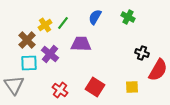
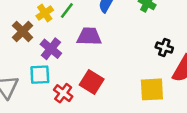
cyan square: (29, 63) -> (40, 75), moved
red square: (95, 87) -> (92, 82), moved
yellow square: (132, 87) -> (152, 89), size x1.5

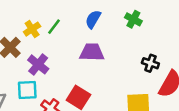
purple trapezoid: (89, 36) -> (92, 52), moved

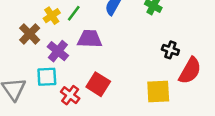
purple trapezoid: (92, 52) -> (90, 39), moved

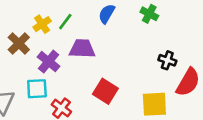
red square: (98, 84) -> (105, 91), moved

